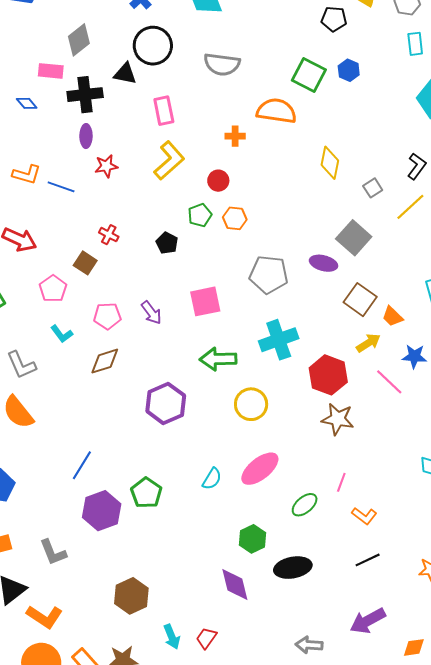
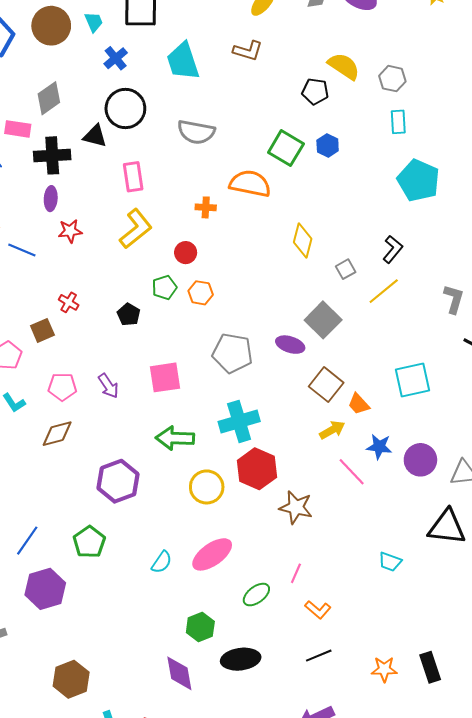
brown square: (85, 263) -> (42, 330), turned 30
red hexagon: (328, 375) -> (257, 469), moved
green pentagon: (146, 493) -> (89, 542), moved

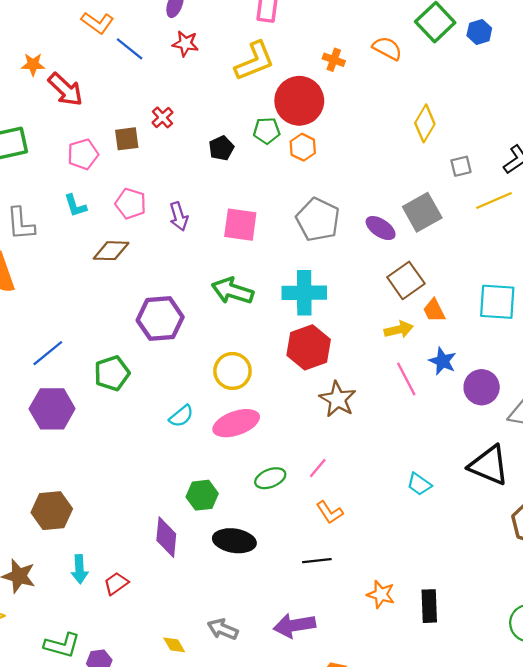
orange semicircle: (250, 184) -> (387, 48), size x0.7
red circle: (186, 253) -> (299, 101), size x2.0
yellow circle: (207, 487) -> (232, 371), moved

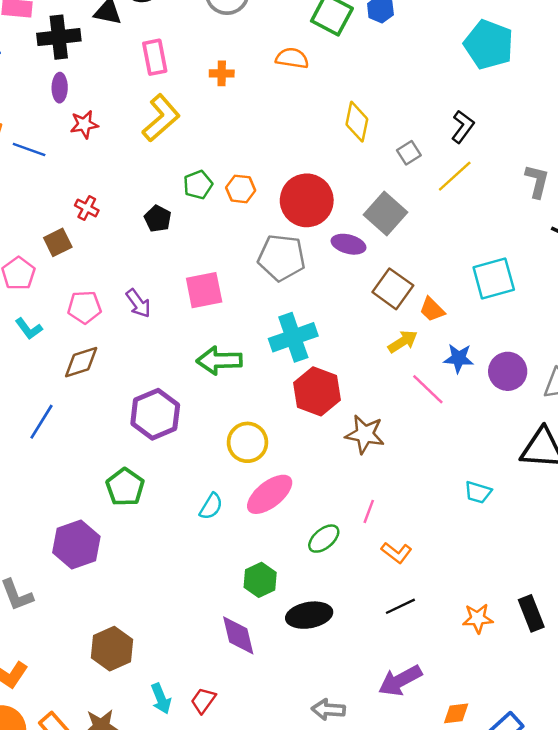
orange cross: (334, 60) -> (222, 73), moved
red circle: (299, 101) -> (307, 200), moved
blue line: (48, 353) -> (41, 422), moved

